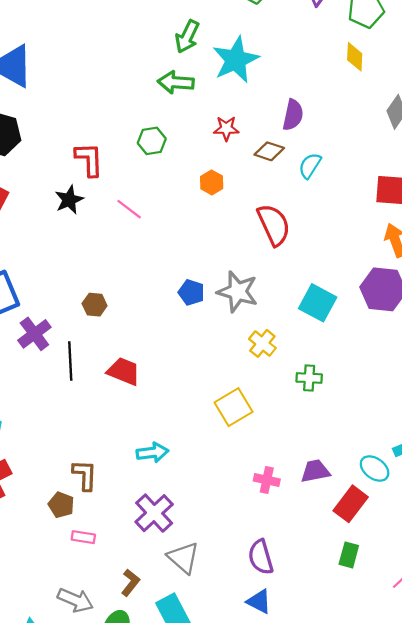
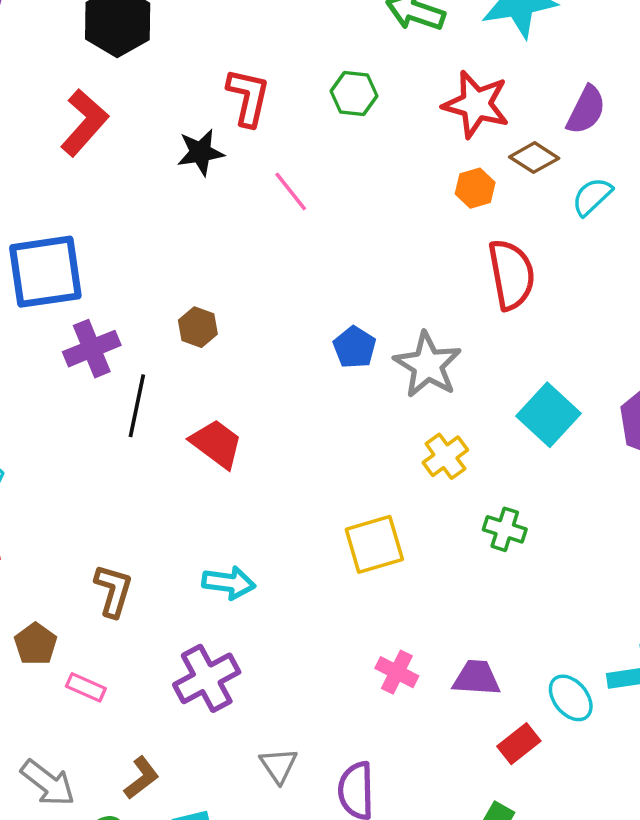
red star: (226, 128) -> (476, 104), size x1.6
orange hexagon: (212, 182) -> (475, 188), moved
red rectangle: (351, 504) -> (519, 744), size x0.7
brown pentagon: (61, 505) -> (36, 644), moved
gray triangle: (183, 558) -> (279, 765), moved, size x0.7

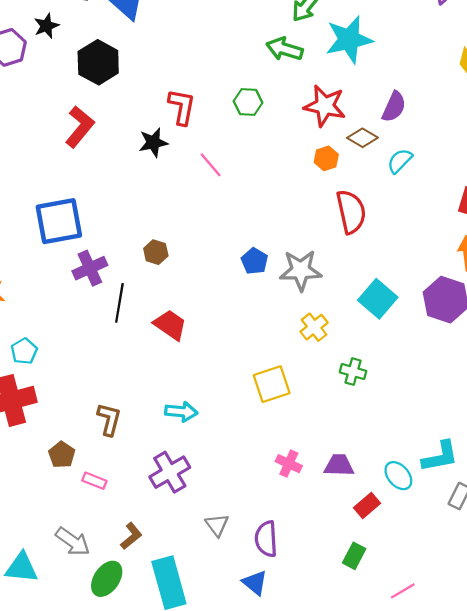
gray star: (428, 365) -> (301, 270), turned -30

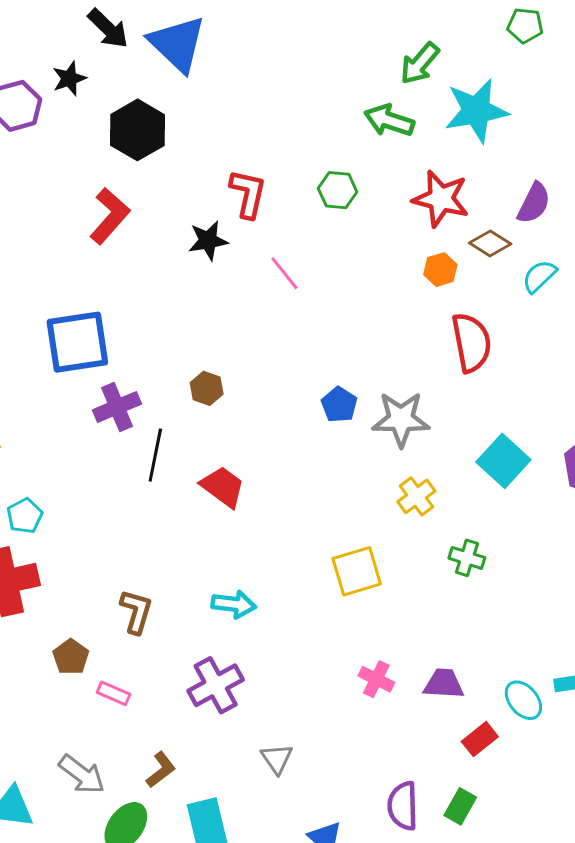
purple semicircle: (266, 539) -> (403, 806), moved

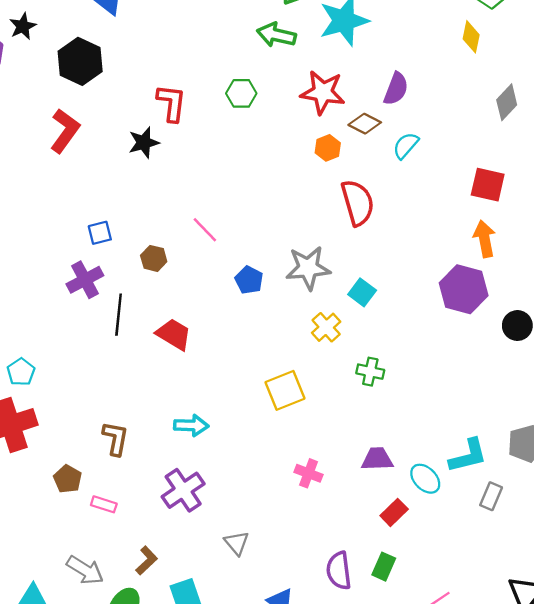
pink line: (284, 273) -> (205, 230), moved
blue square: (77, 342) -> (100, 233), moved, size x0.5
blue pentagon: (339, 405) -> (249, 280), moved
cyan square: (503, 461) -> (362, 292), moved, size x0.7
purple trapezoid: (444, 684) -> (377, 459), moved

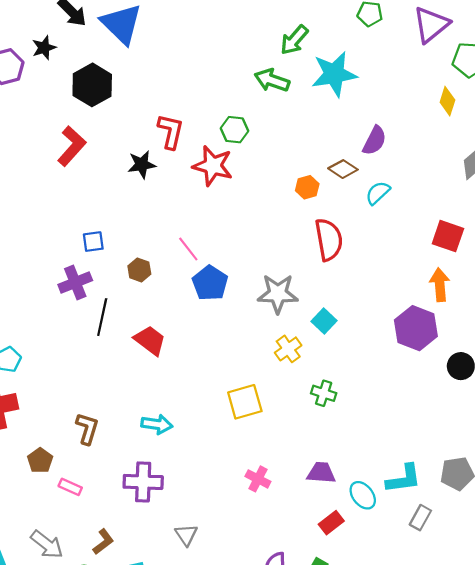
red star: (323, 92) -> (213, 166), moved
blue pentagon: (249, 280) -> (210, 283), moved, size x1.4
purple cross: (183, 490) -> (143, 482), turned 30

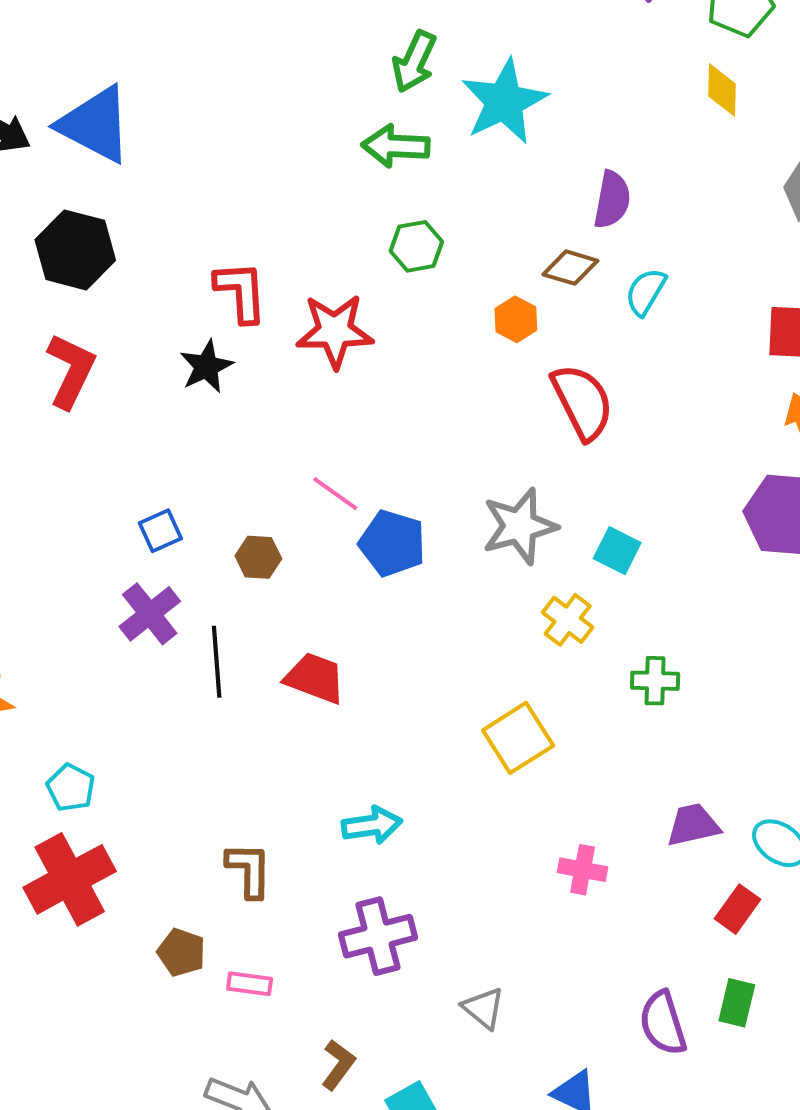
green hexagon: (235, 130) -> (416, 246), moved

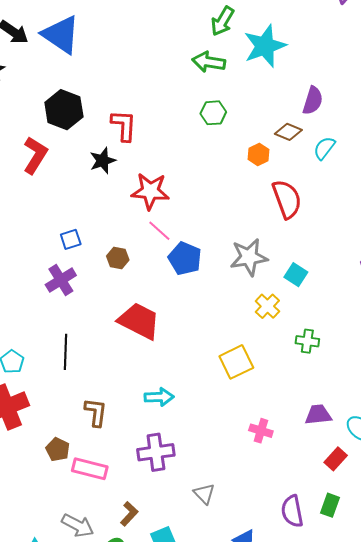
black hexagon: (75, 250) -> (64, 110), moved
red star: (335, 331) -> (150, 191), moved
black line: (217, 662) -> (66, 352), moved
red trapezoid: (315, 678) -> (139, 321), size x1.4
pink rectangle: (250, 984) -> (90, 469), size x1.6

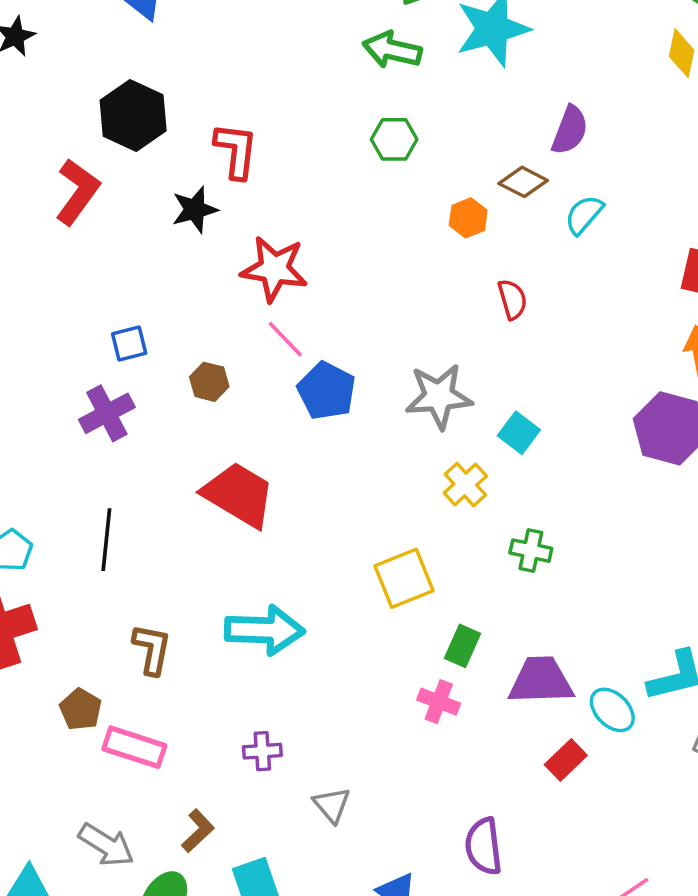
red semicircle: (287, 199) -> (512, 299), size x0.6
cyan arrow: (159, 397) -> (264, 630), size x1.5
purple trapezoid: (318, 415) -> (541, 681), size x1.4
purple cross: (156, 452) -> (262, 751), moved, size x0.6
green rectangle: (330, 505) -> (462, 646), moved

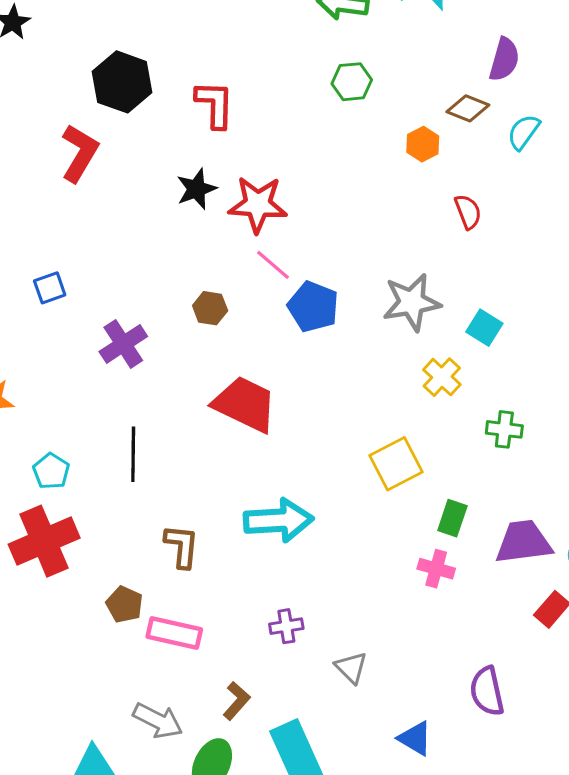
black star: (195, 210) -> (196, 189), moved
blue square: (129, 344) -> (50, 288), moved

